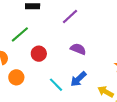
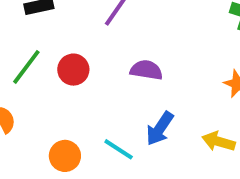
red circle: (39, 54) -> (73, 70), moved
orange circle: (16, 77) -> (65, 156), moved

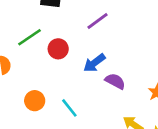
purple semicircle: (146, 70) -> (115, 81), moved
blue arrow: (160, 129) -> (94, 63), moved

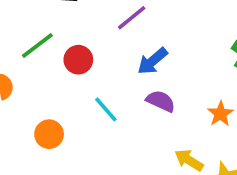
blue arrow: (94, 63) -> (152, 61), moved
cyan line: (69, 108) -> (106, 109), moved

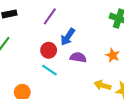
red circle: (78, 60) -> (49, 50), moved

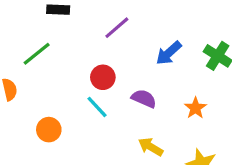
blue arrow: (68, 37) -> (169, 53), moved
yellow arrow: (102, 85) -> (151, 147), moved

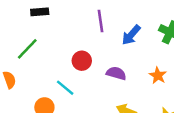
purple line: (117, 28) -> (100, 21), moved, turned -50
cyan line: (97, 107) -> (65, 88), moved

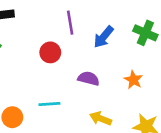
red circle: (82, 61) -> (50, 52), moved
cyan line: (65, 88) -> (49, 104), moved, turned -42

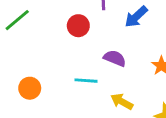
cyan line: (49, 104) -> (86, 81), moved

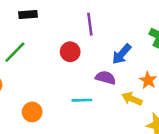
blue arrow: (136, 17) -> (122, 54), moved
yellow arrow: (122, 102) -> (132, 99), moved

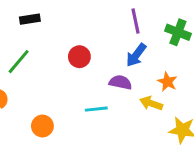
purple line: (90, 24) -> (135, 21), moved

